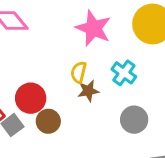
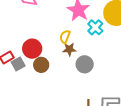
cyan cross: (124, 73) -> (95, 27), moved
gray circle: (134, 120) -> (85, 64), moved

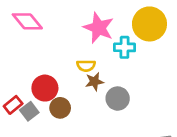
cyan cross: (95, 27) -> (125, 47), turned -35
yellow semicircle: (65, 37) -> (86, 66), turned -104

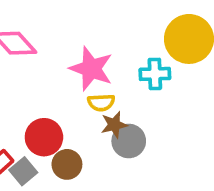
pink star: (99, 28) -> (91, 69), moved
gray circle: (118, 99) -> (129, 141), moved

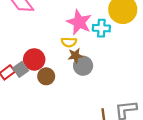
pink star: (91, 69) -> (79, 22), moved
gray square: (23, 171) -> (21, 69), moved

